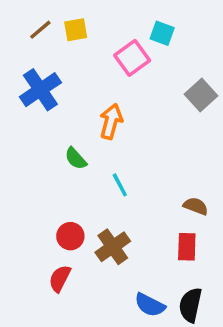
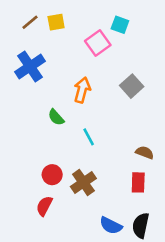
gray square: (201, 95) -> (132, 86), moved

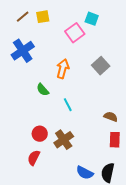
red rectangle: (138, 182) -> (115, 140), moved

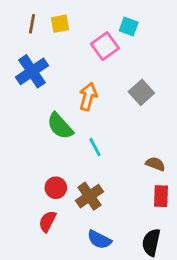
brown line: (23, 17) -> (32, 24), turned -40
green semicircle: (43, 90) -> (60, 126), size x1.5
blue semicircle: (85, 173) -> (99, 240), moved

